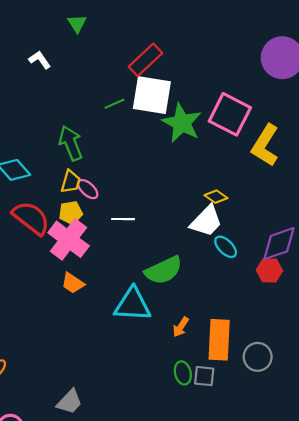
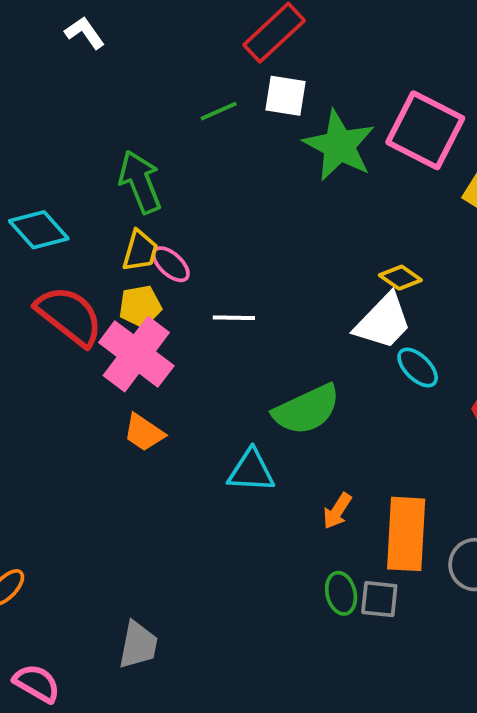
white square: (152, 95) -> (286, 96), size x0.6
cyan triangle: (133, 305) -> (251, 471), size x0.7
gray trapezoid: (70, 402) -> (138, 645), turned -32

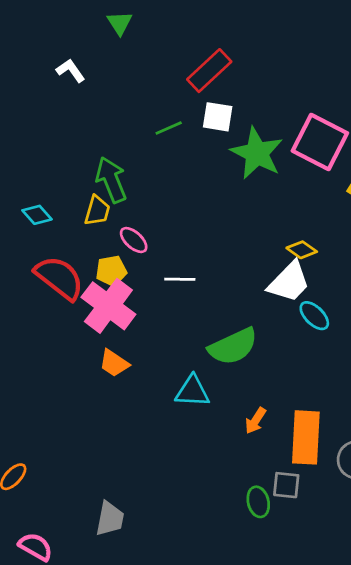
cyan diamond: (39, 230) -> (37, 215), size x0.7
yellow trapezoid: (140, 251) -> (97, 211), moved
green ellipse: (341, 593) -> (258, 502), moved

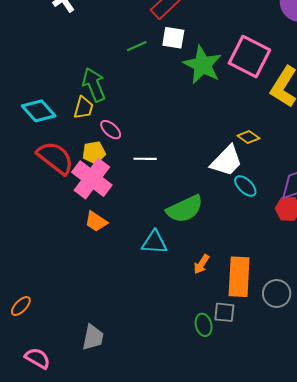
cyan diamond: (37, 215) -> (39, 111), size x1.5
yellow diamond: (302, 250) -> (248, 137), moved

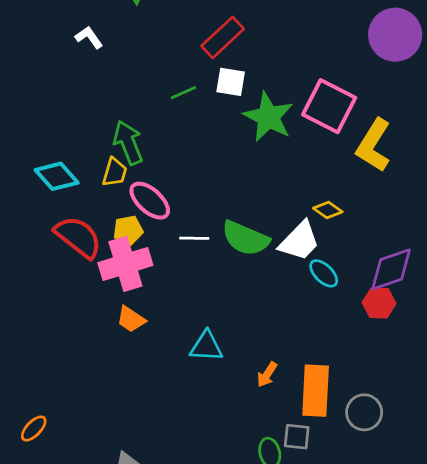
pink ellipse: (111, 130) -> (150, 201), size x1.5
pink cross: (92, 179) -> (125, 264), turned 36
green semicircle: (185, 209) -> (245, 238), moved, turned 48

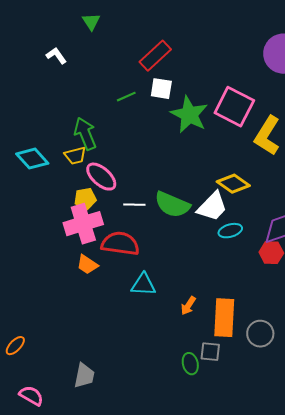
yellow trapezoid: (115, 172) -> (75, 156), turned 60
yellow diamond: (328, 210) -> (233, 184), size x1.5
red semicircle: (78, 237) -> (120, 244), moved, turned -30
cyan ellipse: (324, 273) -> (230, 231), turned -60

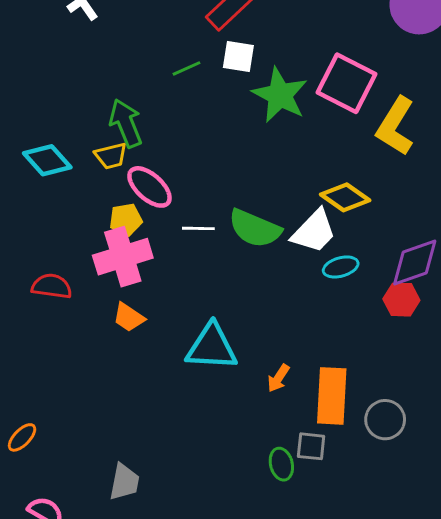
red semicircle: (120, 244) -> (52, 286), moved, size x0.7
cyan triangle: (143, 285) -> (212, 347), size x1.4

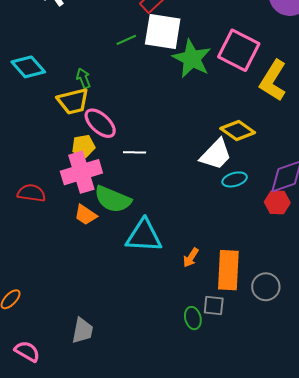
white square: (238, 57) -> (163, 31), size x1.6
green arrow: (126, 123) -> (83, 78), size x0.6
yellow trapezoid: (111, 156) -> (73, 101), size x1.4
cyan diamond: (47, 160) -> (28, 67), moved
green semicircle: (255, 228) -> (113, 199), moved

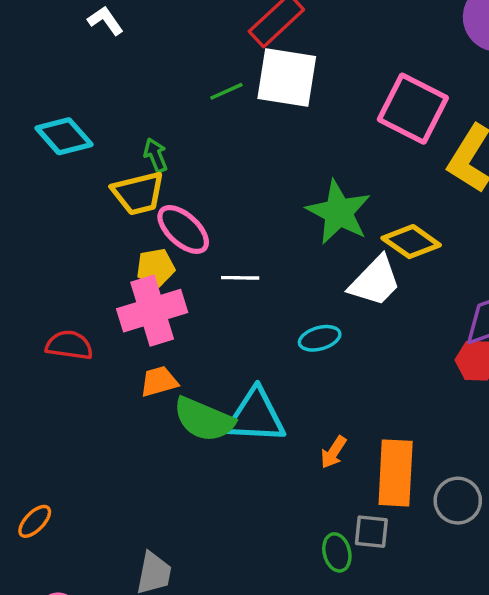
green star: (192, 59) -> (339, 212), moved
cyan ellipse: (235, 179) -> (320, 338), moved
green semicircle: (113, 199) -> (204, 419), moved
orange trapezoid: (86, 215) -> (159, 381), turned 130

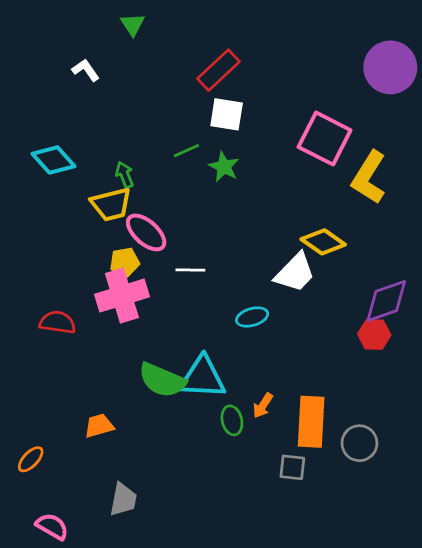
white square: (287, 78) -> (227, 114), size x0.7
green line: (226, 91) -> (186, 151), moved
green star: (339, 212) -> (224, 167), moved, size x0.6
orange trapezoid: (159, 381) -> (99, 426), moved
green ellipse: (337, 552) -> (232, 420), moved

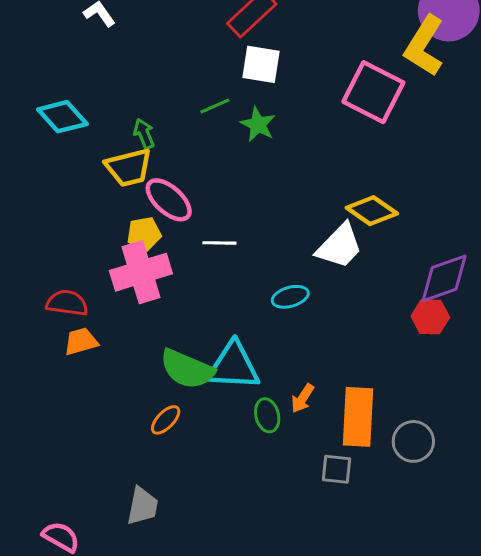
yellow L-shape: (369, 177) -> (424, 46), moved
orange trapezoid: (99, 426) -> (81, 341), moved
orange ellipse: (31, 459) -> (166, 420), moved

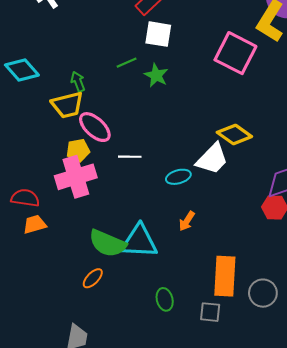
cyan ellipse: (290, 297) -> (178, 177), moved
orange arrow: (303, 398) -> (187, 221), moved
green ellipse: (267, 415) -> (165, 299), moved

